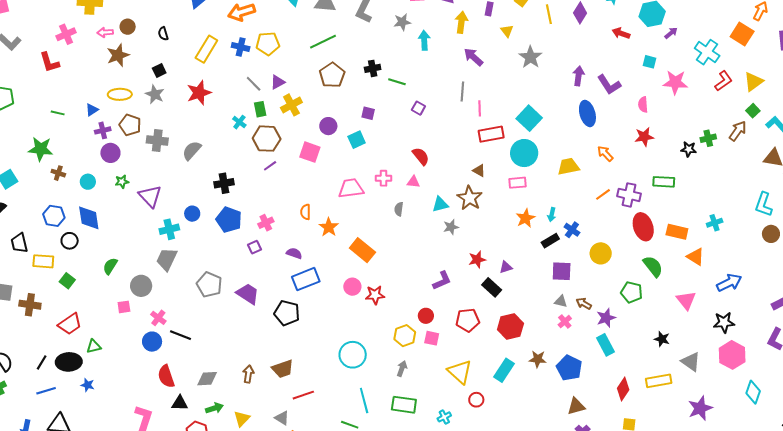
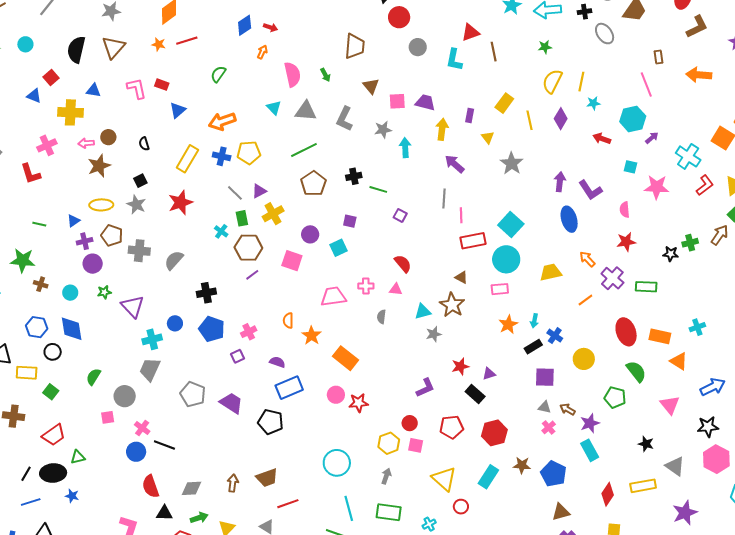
purple cross: (629, 195) -> (612, 278), moved, turned 30

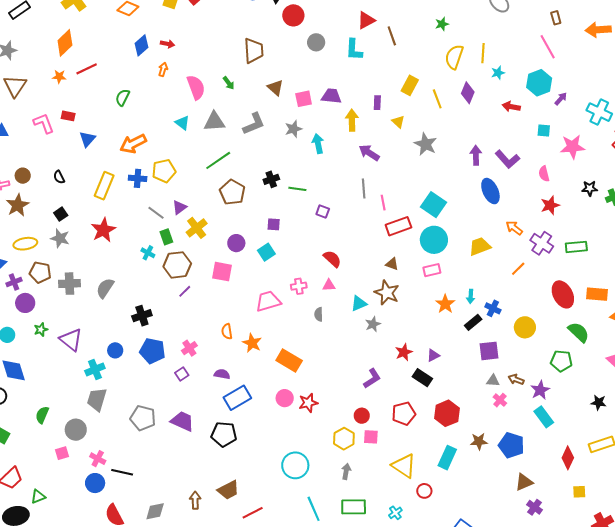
gray L-shape: (344, 119) -> (254, 124), turned -130
black star: (671, 254) -> (590, 188), moved

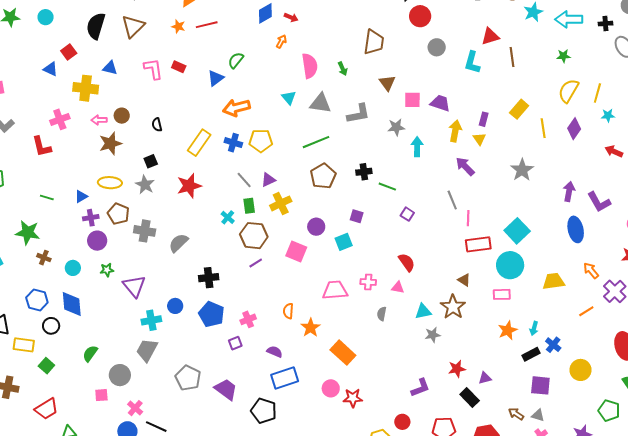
yellow triangle: (398, 122) -> (479, 139), moved
blue triangle: (87, 139) -> (216, 78), moved
gray line: (364, 188) -> (452, 200), turned -30
brown arrow: (516, 379) -> (516, 414), moved

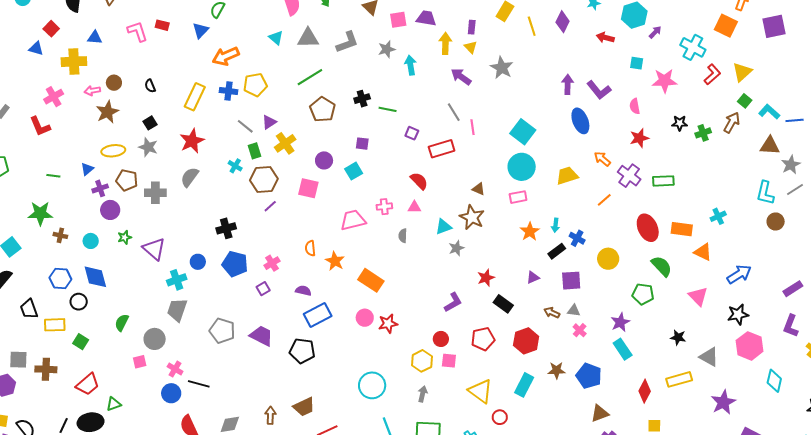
gray star: (522, 170) -> (502, 68), moved
gray semicircle: (178, 243) -> (190, 177), moved
red rectangle: (478, 244) -> (442, 149), moved
purple triangle: (485, 378) -> (533, 277), moved

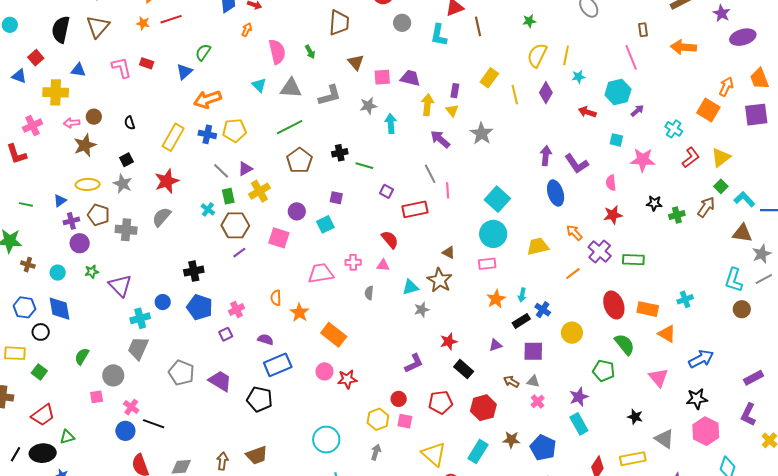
cyan cross: (693, 47) -> (674, 129), size x0.7

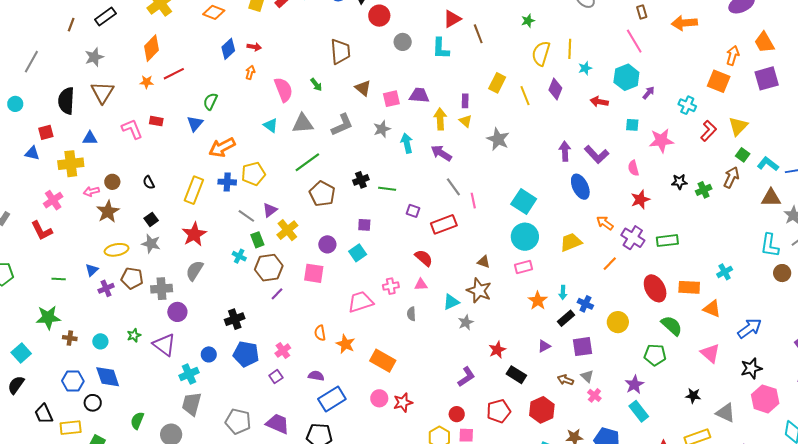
red square: (36, 58) -> (46, 132), turned 35
purple arrow: (440, 139) -> (441, 153), moved
purple circle: (80, 243) -> (177, 312), moved
gray triangle: (533, 381) -> (587, 376), turned 40

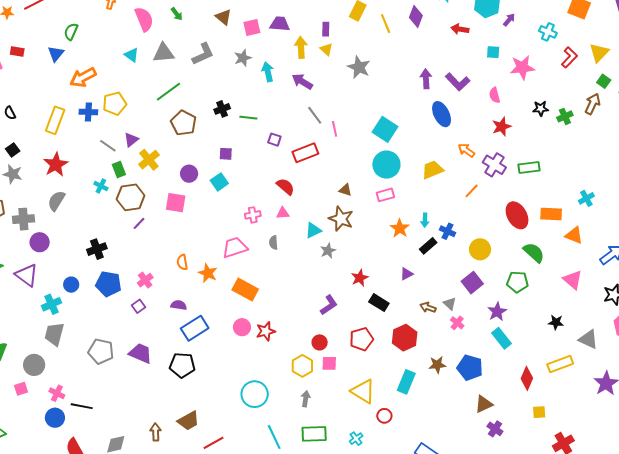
pink trapezoid: (361, 302) -> (235, 247), moved
purple square: (583, 347) -> (472, 283), moved, turned -30

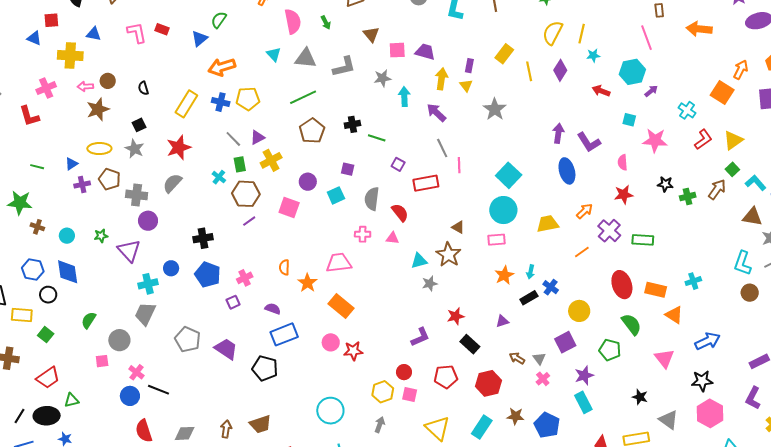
orange arrow: (466, 150) -> (584, 211), turned 90
gray semicircle: (273, 243) -> (372, 199), moved, size x1.6

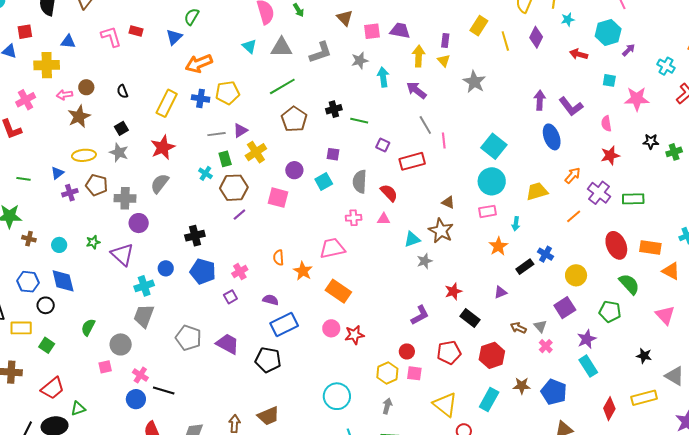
gray line: (233, 139) -> (216, 134), turned -48
cyan arrow: (531, 272) -> (516, 224), moved

